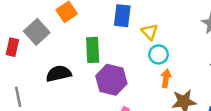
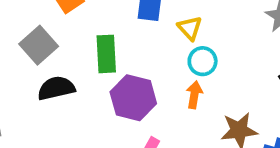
gray square: (37, 32) -> (39, 45), moved
orange arrow: (166, 78) -> (194, 95), moved

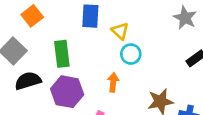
orange arrow: (194, 95) -> (113, 82), moved
purple hexagon: (133, 98) -> (67, 92), moved

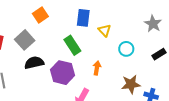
green rectangle: (62, 54) -> (72, 45), moved, turned -30
cyan circle: (131, 54) -> (126, 49), moved

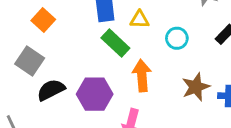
yellow triangle: (104, 30) -> (140, 20), turned -32
green rectangle: (72, 45) -> (115, 43), moved
orange arrow: (97, 68) -> (142, 75), size x1.5

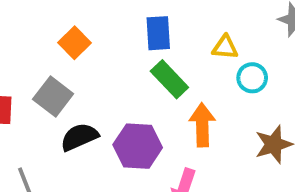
yellow triangle: (140, 20) -> (225, 47), moved

